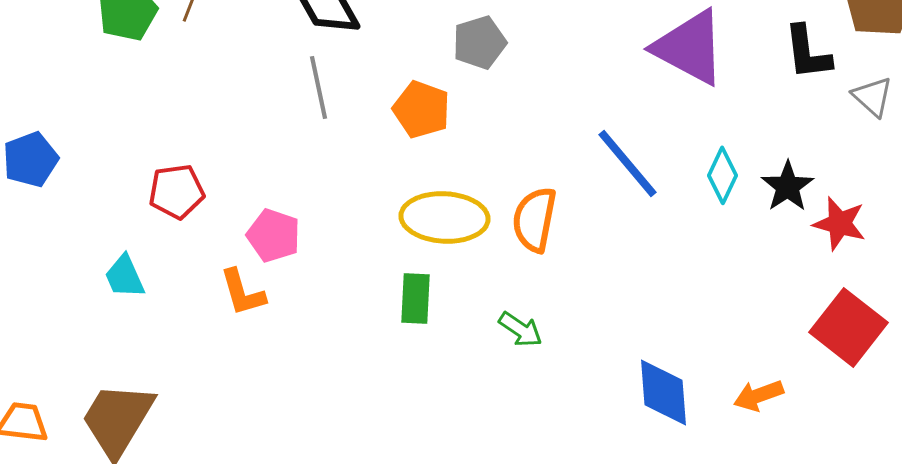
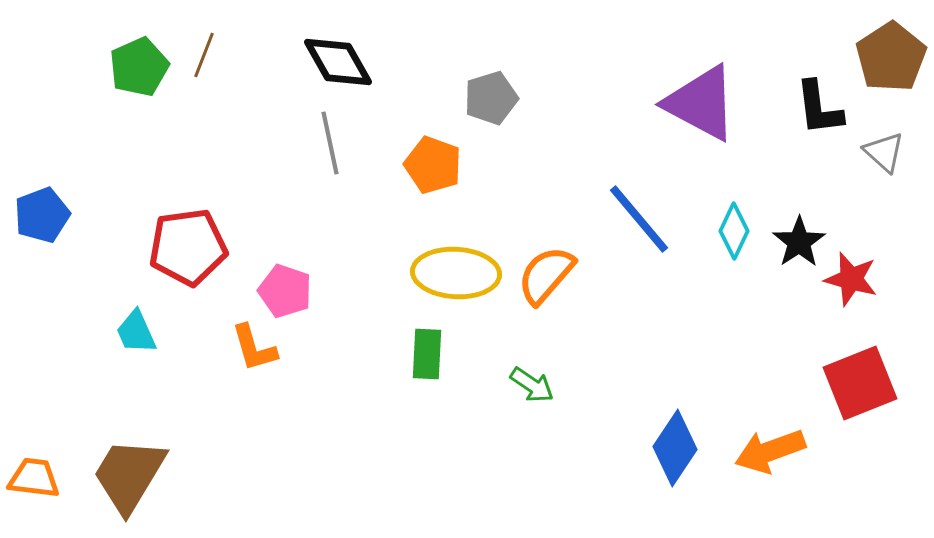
red pentagon: (176, 191) -> (188, 247), size x1.4
orange semicircle: (534, 219) -> (546, 275), turned 30
red square: (848, 327) -> (860, 383), turned 30
blue diamond: (664, 392) -> (675, 448), turned 38
orange arrow: (758, 395) -> (770, 451), size x1.4

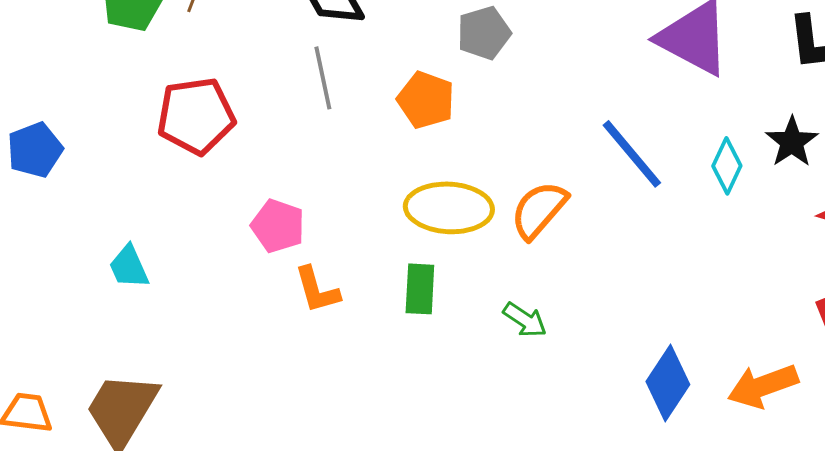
black star: (799, 242) -> (792, 142), moved
red pentagon: (188, 247) -> (196, 116), moved
orange L-shape: (254, 348) -> (317, 290), moved

